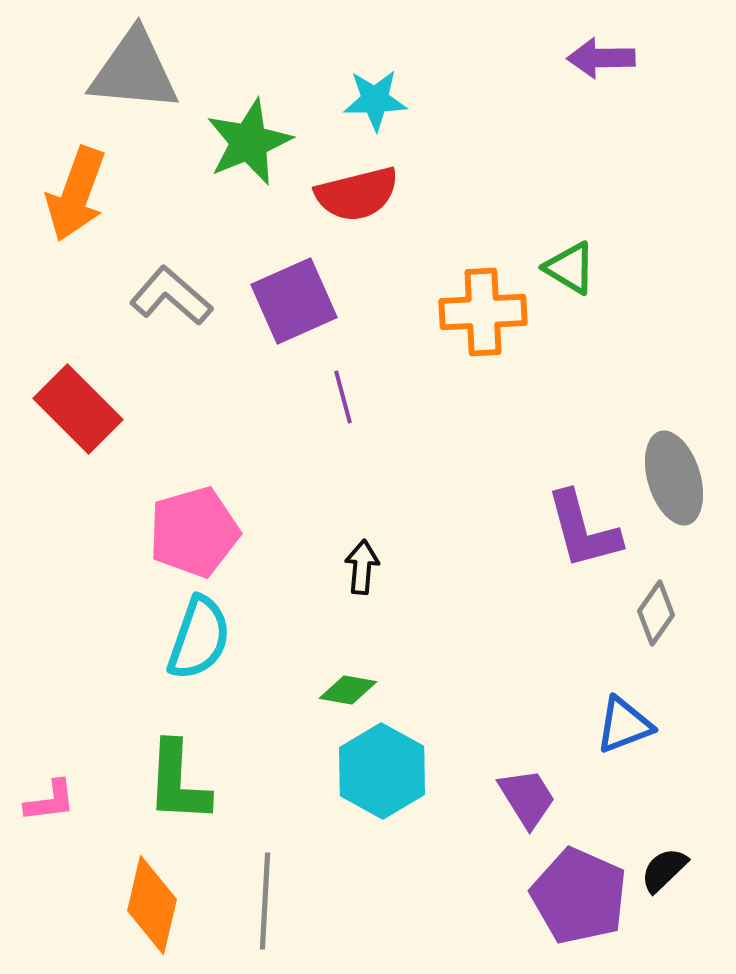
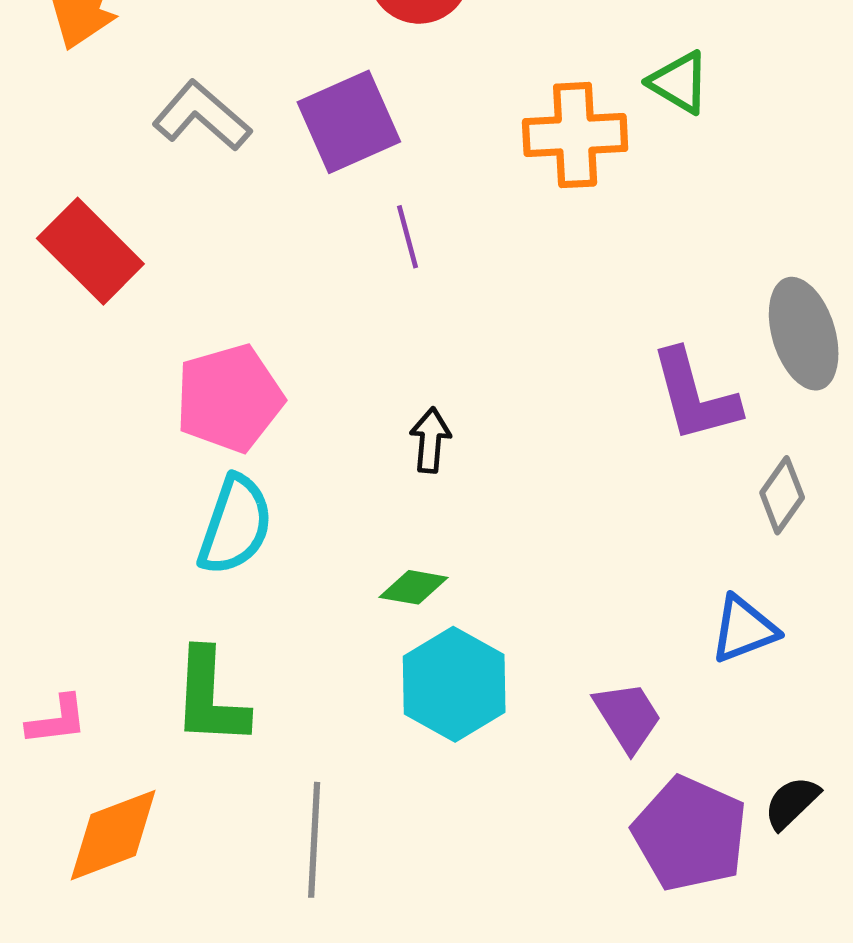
orange diamond: (152, 905) -> (113, 835), moved, turned 56

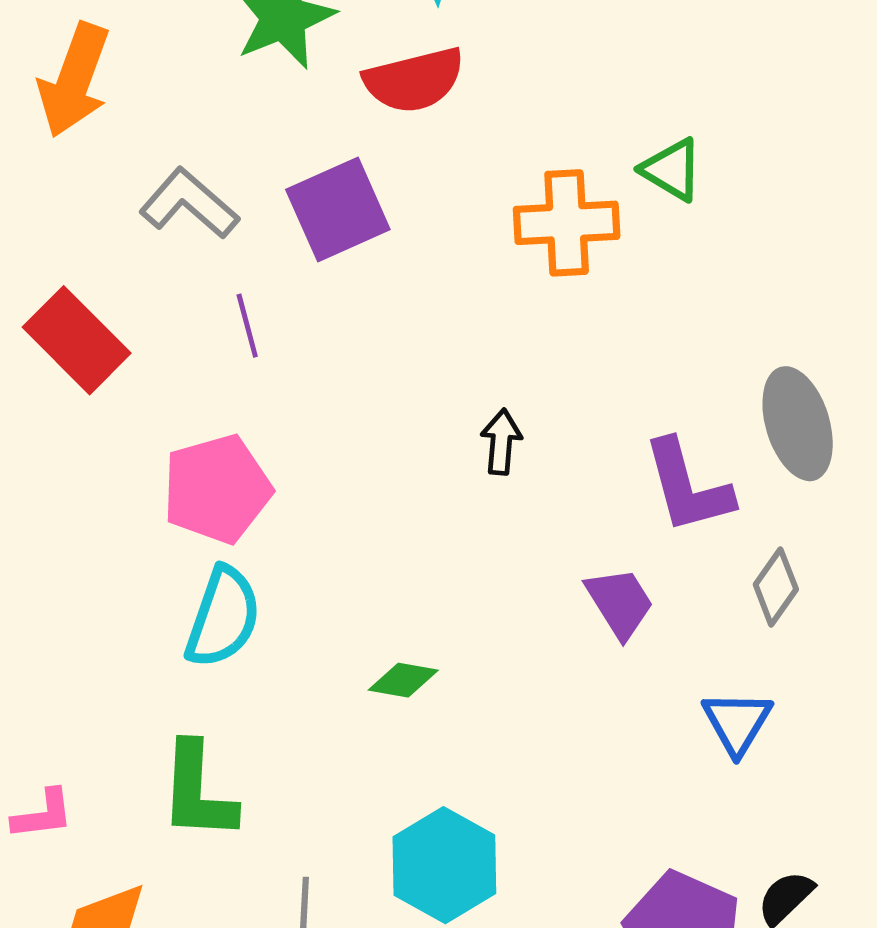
purple line: (408, 237) -> (247, 326), moved
black arrow: (430, 440) -> (501, 442), moved
blue triangle: (744, 629) -> (737, 722), turned -38
cyan hexagon: (454, 684) -> (444, 865), moved
purple trapezoid: (628, 717) -> (620, 603), moved

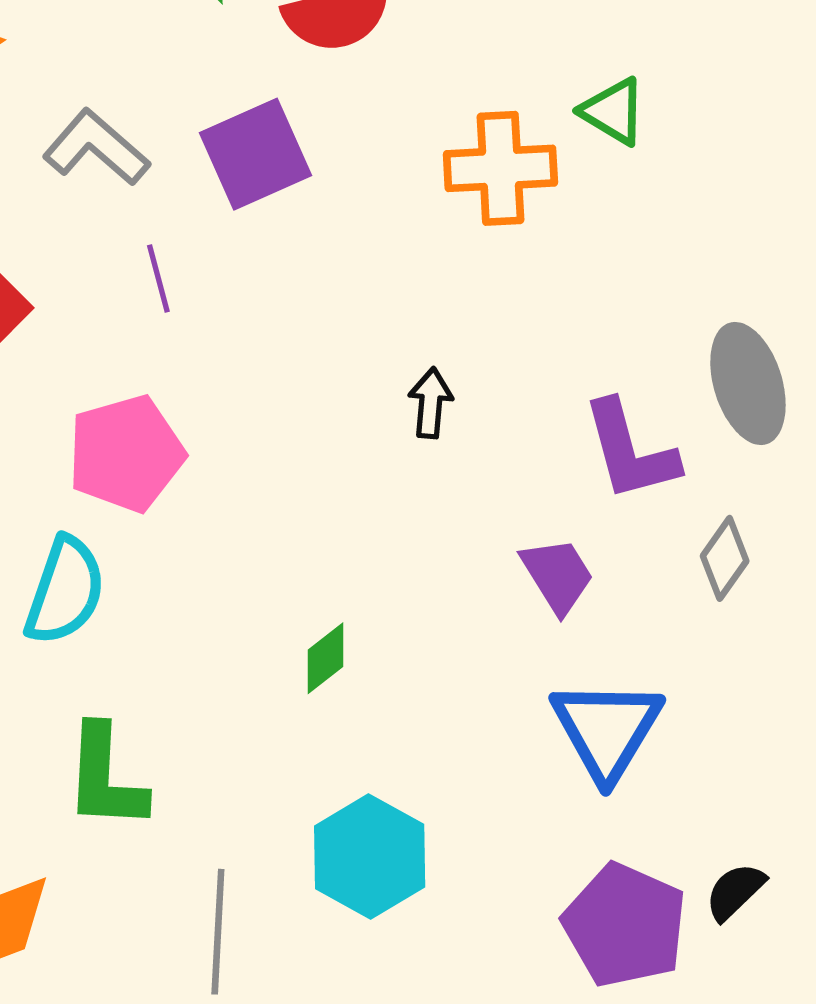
cyan semicircle: (223, 617) -> (65, 591), moved
green diamond: (403, 680) -> (326, 658), turned -48
blue triangle: (737, 722) -> (607, 729), moved, size x1.5

